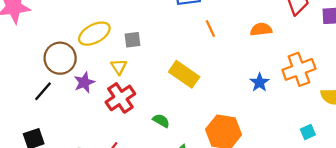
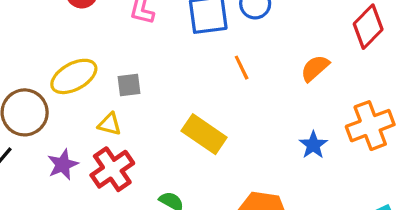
orange semicircle: (261, 29) -> (315, 68), turned -35
yellow triangle: (119, 67) -> (110, 124), turned -42
purple star: (84, 82) -> (63, 165), moved

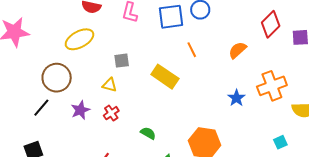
yellow ellipse: (74, 76) -> (79, 39), moved
yellow rectangle: (204, 134) -> (165, 77), moved
red cross: (112, 169) -> (111, 113), size x0.6

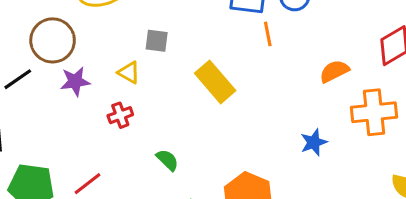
orange line: (192, 50) -> (268, 34), moved
orange cross: (272, 86) -> (374, 112), moved
purple star: (80, 110) -> (75, 81), moved

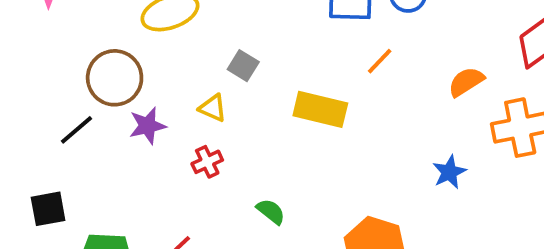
orange line: (268, 34) -> (380, 61), moved, turned 60
gray square: (157, 41) -> (243, 66), turned 30
yellow rectangle: (215, 82) -> (320, 109), turned -30

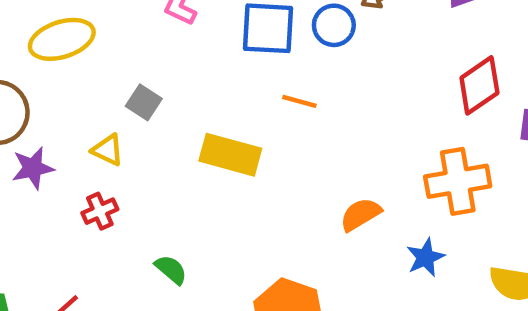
orange line: (380, 61) -> (299, 101), turned 60
orange semicircle: (466, 82) -> (361, 214), moved
blue star: (449, 172) -> (425, 257), moved

